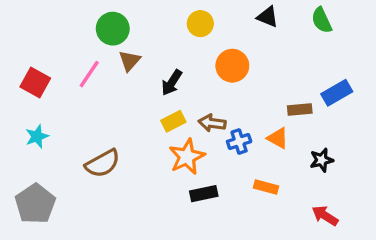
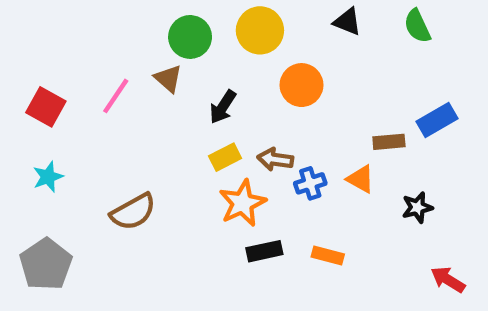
yellow circle: (200, 24) -> (260, 30), size x1.4
green circle: (113, 29) -> (190, 37), moved
brown triangle: (130, 61) -> (168, 78), turned -30
orange rectangle: (266, 187) -> (328, 256), moved
red arrow: (325, 216) -> (448, 280), moved

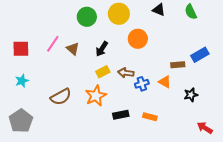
brown triangle: (168, 78) -> (73, 49), moved
red square: (46, 107) -> (21, 49), turned -30
orange star: (242, 203) -> (96, 96), moved

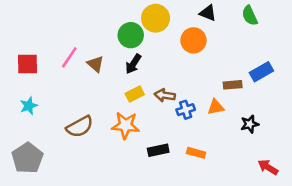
green circle: (87, 17) -> (131, 35), moved
orange circle: (138, 39) -> (193, 40), moved
orange triangle: (165, 82) -> (216, 107), turned -40
orange star: (96, 96) -> (125, 125), turned 30

